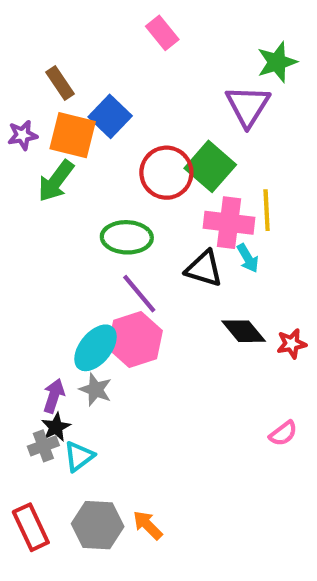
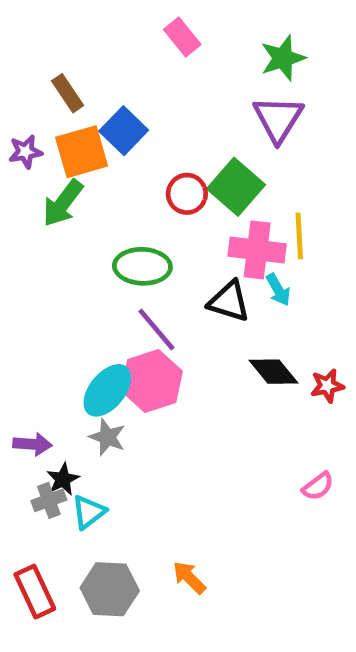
green star: (277, 62) -> (283, 58), moved
orange square: (73, 135) -> (82, 152), turned -30
red circle: (166, 173) -> (187, 194), size x0.7
purple arrow: (54, 396) -> (32, 444), moved, turned 76
orange arrow: (148, 525) -> (189, 578), moved

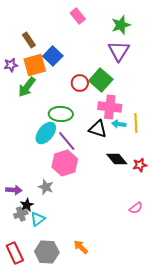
yellow line: (299, 236) -> (136, 123), moved
cyan arrow: (278, 290) -> (119, 124), turned 128
cyan ellipse: (107, 390) -> (46, 133), moved

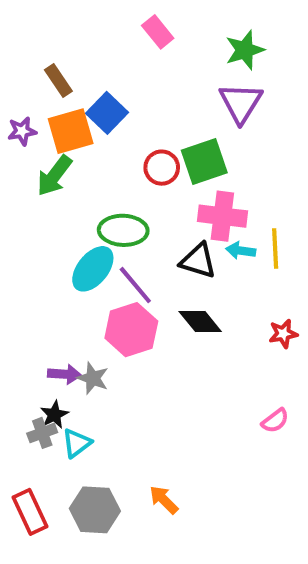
green square: (101, 80) -> (204, 161), turned 30
black diamond: (117, 159) -> (200, 321), moved
purple arrow: (14, 190) -> (64, 374), moved

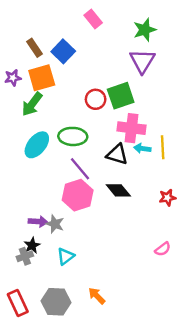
blue square: (107, 113) -> (63, 51), moved
cyan ellipse: (93, 269) -> (37, 145), moved
cyan triangle: (77, 443) -> (66, 256), moved

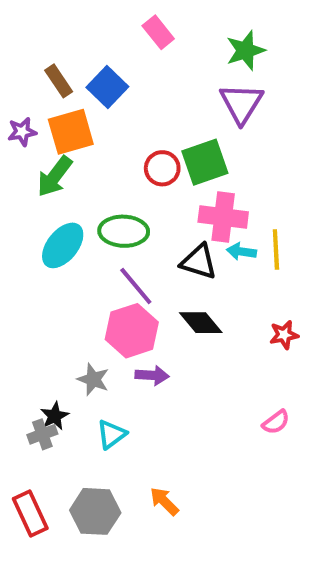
purple arrow: (38, 222) -> (152, 375), moved

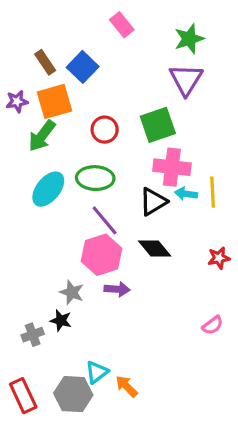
red circle: (162, 168) -> (105, 130), moved
black triangle: (199, 262) -> (153, 202), turned -48
black star: (55, 416) -> (61, 321), moved, turned -30
cyan triangle: (111, 434) -> (97, 372), moved

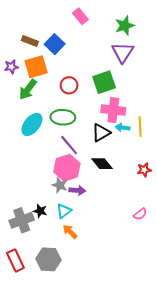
brown rectangle: (45, 62) -> (30, 41), turned -35
gray star: (72, 292) -> (60, 185), moved
gray cross: (33, 335) -> (22, 220), size x1.6
cyan triangle: (97, 372) -> (64, 211), moved
orange arrow: (127, 386) -> (70, 232), moved

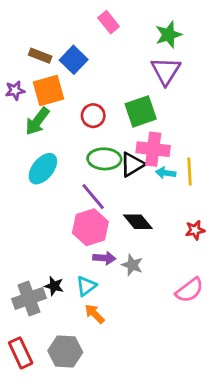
green ellipse: (63, 117) -> (104, 159), moved
black triangle: (101, 133) -> (132, 164), moved
gray star: (60, 185) -> (132, 265), moved
pink semicircle: (140, 214) -> (189, 290), size x1.5

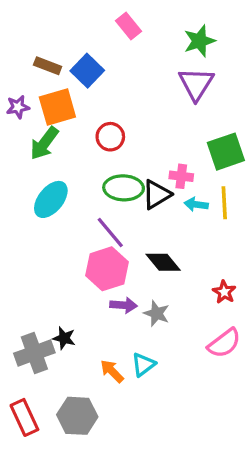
green square: (141, 111) -> (226, 152), moved
pink cross: (153, 149) -> (181, 176), size x0.6
red star: (195, 230) -> (224, 292), moved, turned -30
cyan triangle: (86, 286) -> (143, 365), moved

